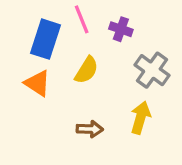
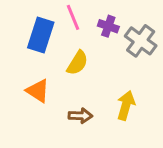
gray cross: (152, 70) -> (141, 41), moved
orange triangle: (37, 83) -> (38, 91), moved

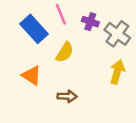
blue rectangle: (41, 35) -> (34, 29), turned -60
yellow arrow: (126, 105) -> (117, 72), moved

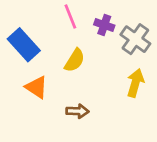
blue rectangle: (34, 29) -> (24, 45), moved

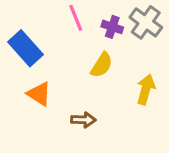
gray cross: (135, 39) -> (146, 22), moved
yellow semicircle: (75, 60) -> (102, 65), moved

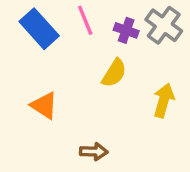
blue rectangle: (25, 48) -> (39, 29), moved
brown arrow: (83, 120) -> (94, 152), moved

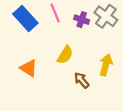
yellow semicircle: (114, 73) -> (65, 55), moved
brown arrow: (94, 152) -> (82, 80), moved, turned -133

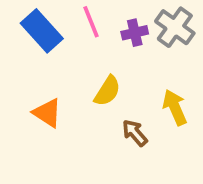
purple cross: (82, 20) -> (135, 33), turned -32
yellow arrow: (106, 65) -> (175, 107), turned -40

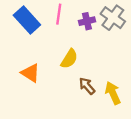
pink line: (91, 22) -> (59, 14), turned 30
yellow arrow: (175, 107) -> (113, 93), moved

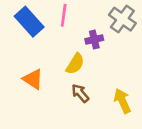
purple cross: (87, 21) -> (94, 40), moved
brown arrow: (87, 86) -> (80, 93), moved

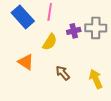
gray cross: (122, 19) -> (96, 28), moved, turned -35
yellow semicircle: (75, 64) -> (50, 42), moved

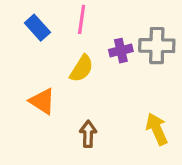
blue rectangle: (23, 17) -> (37, 28), size x0.7
brown arrow: (63, 73) -> (88, 134), moved, turned 42

